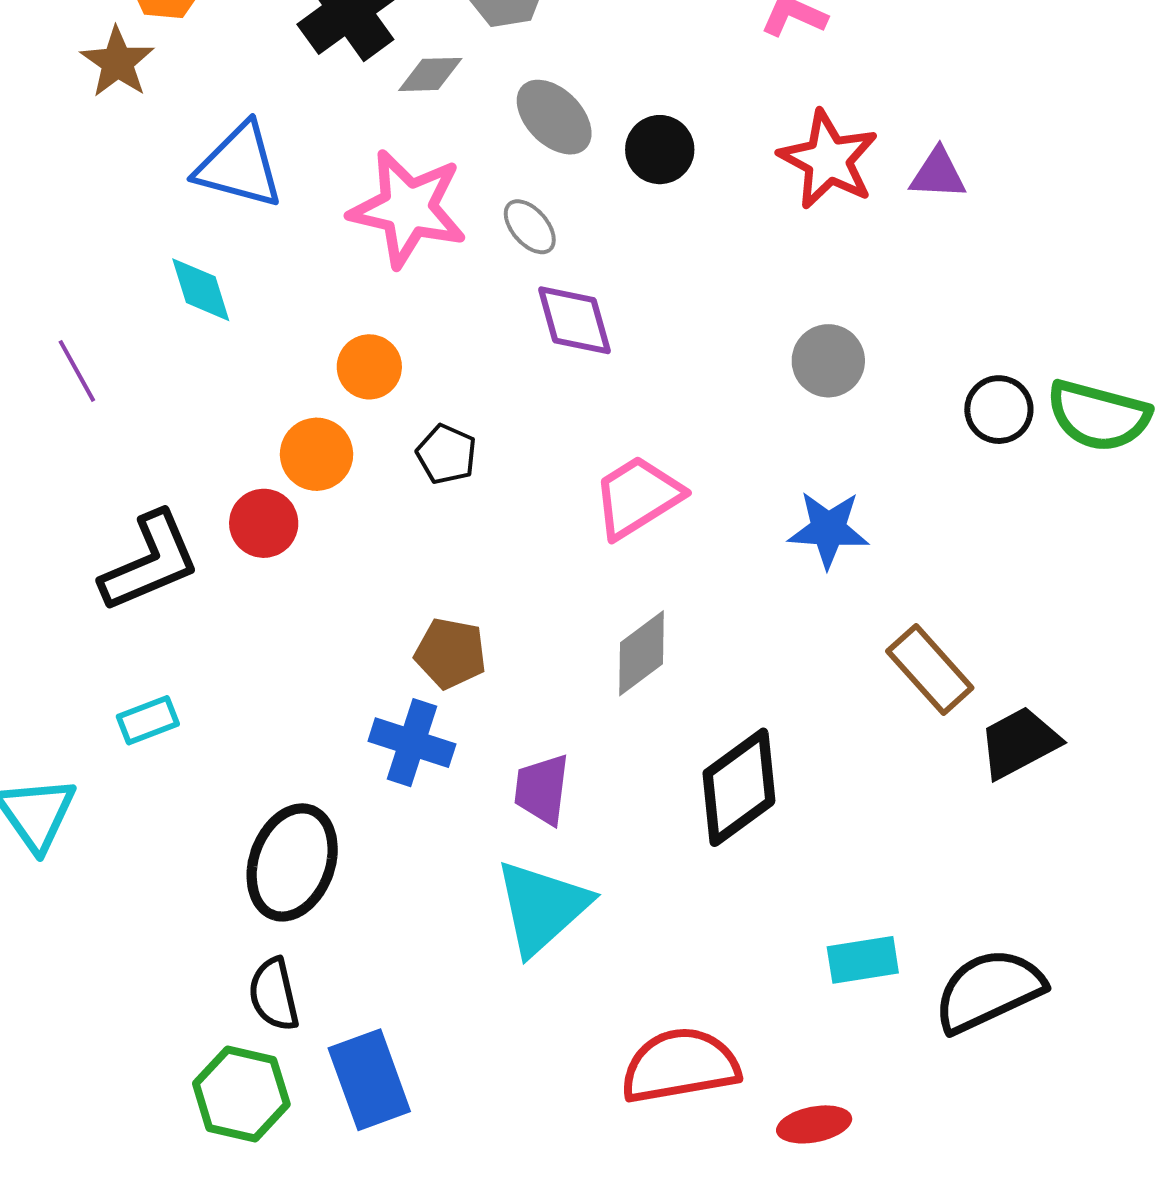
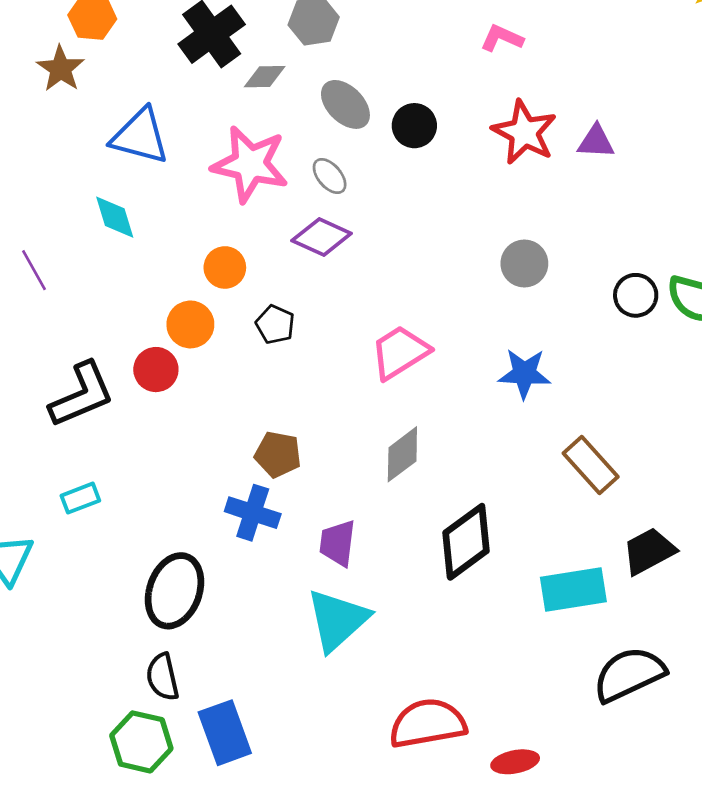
purple diamond: (574, 320) -> (322, 237), moved, turned -50
black trapezoid: (1019, 743) -> (649, 551), moved
cyan rectangle: (863, 960) -> (573, 590), moved, size x1.4

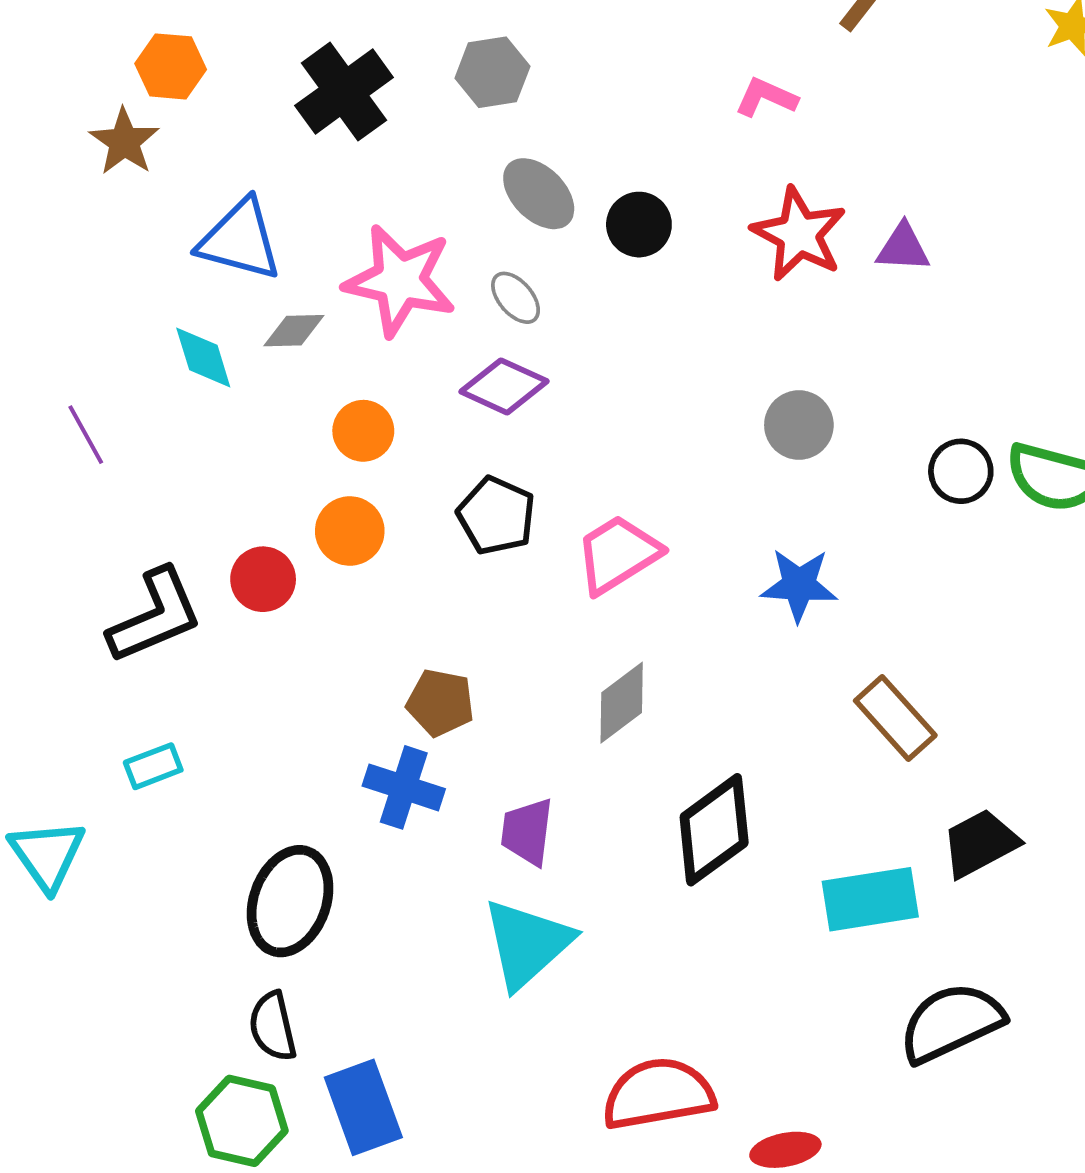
gray diamond: (265, 77) -> (294, 331), moved
orange circle: (190, 324) -> (350, 531), moved
black pentagon: (275, 324) -> (496, 516), moved, size x1.4

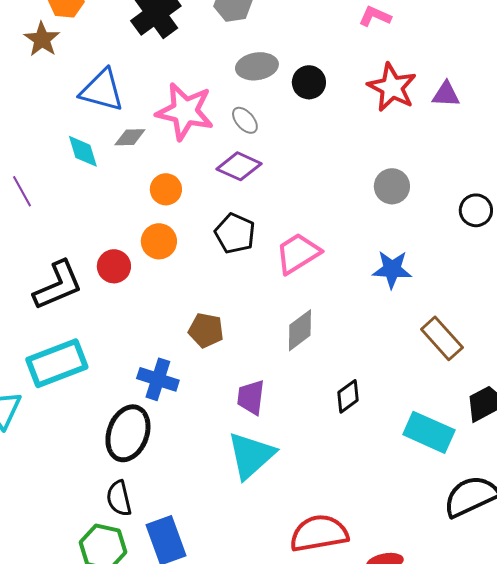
gray ellipse: (539, 194) -> (257, 66), turned -54
cyan rectangle: (153, 766) -> (57, 363), size x2.0
blue cross: (404, 787) -> (158, 379), moved
black diamond: (714, 830) -> (348, 396), size x0.6
cyan rectangle: (870, 899) -> (429, 432), turned 33

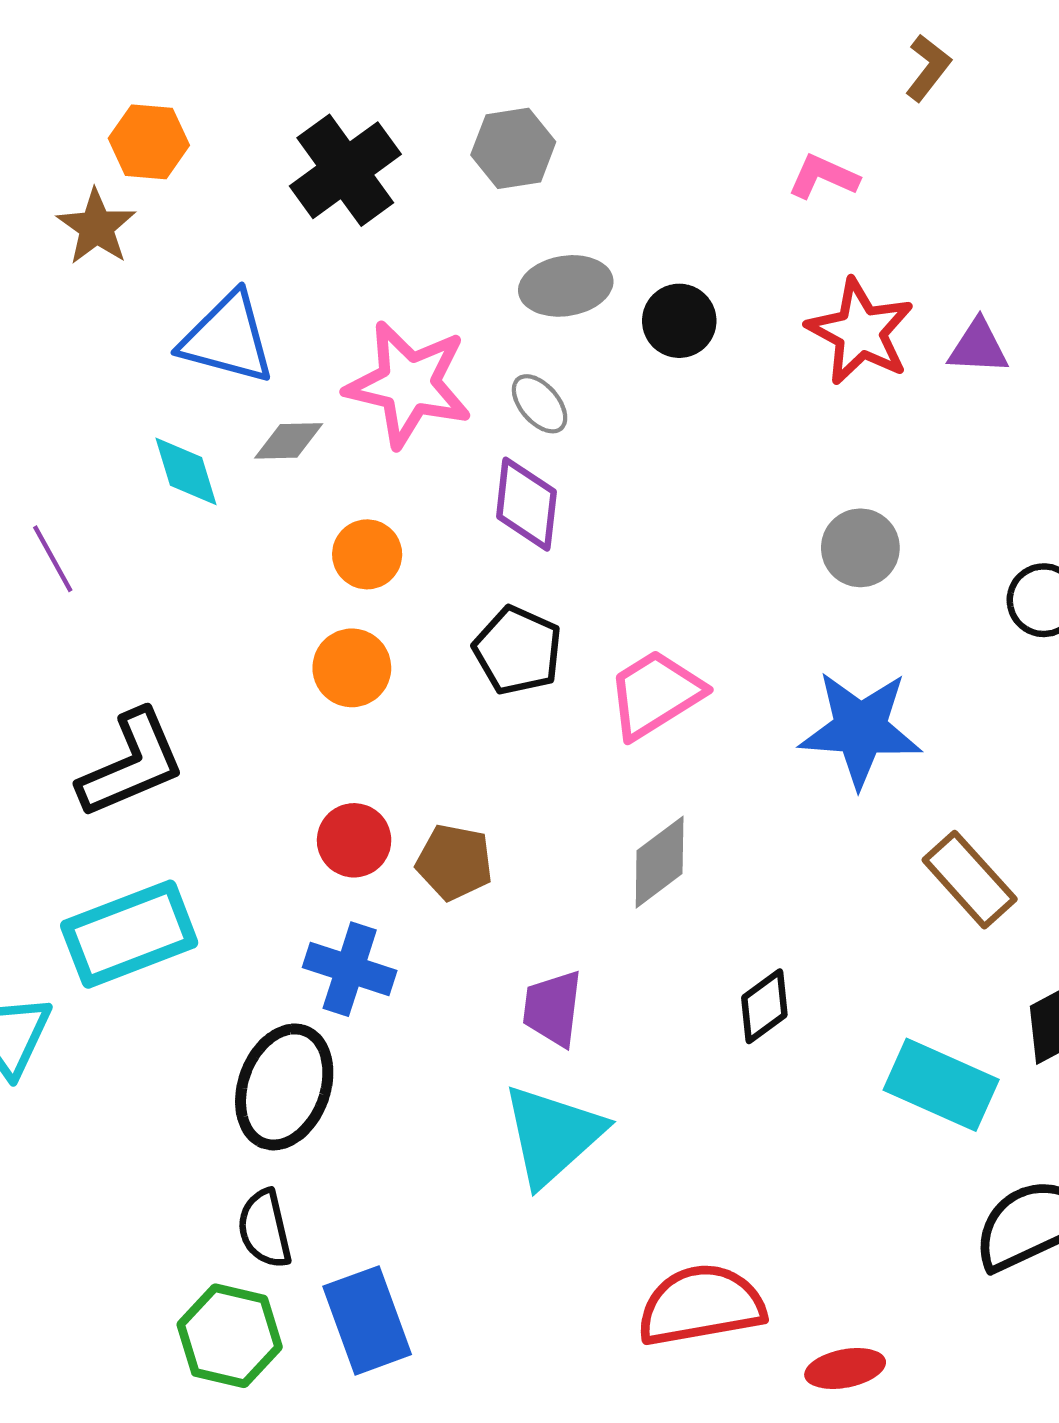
purple diamond: (239, 166) -> (526, 504), turned 72
red circle: (114, 266) -> (354, 840), moved
blue star: (392, 269) -> (860, 729), size x1.4

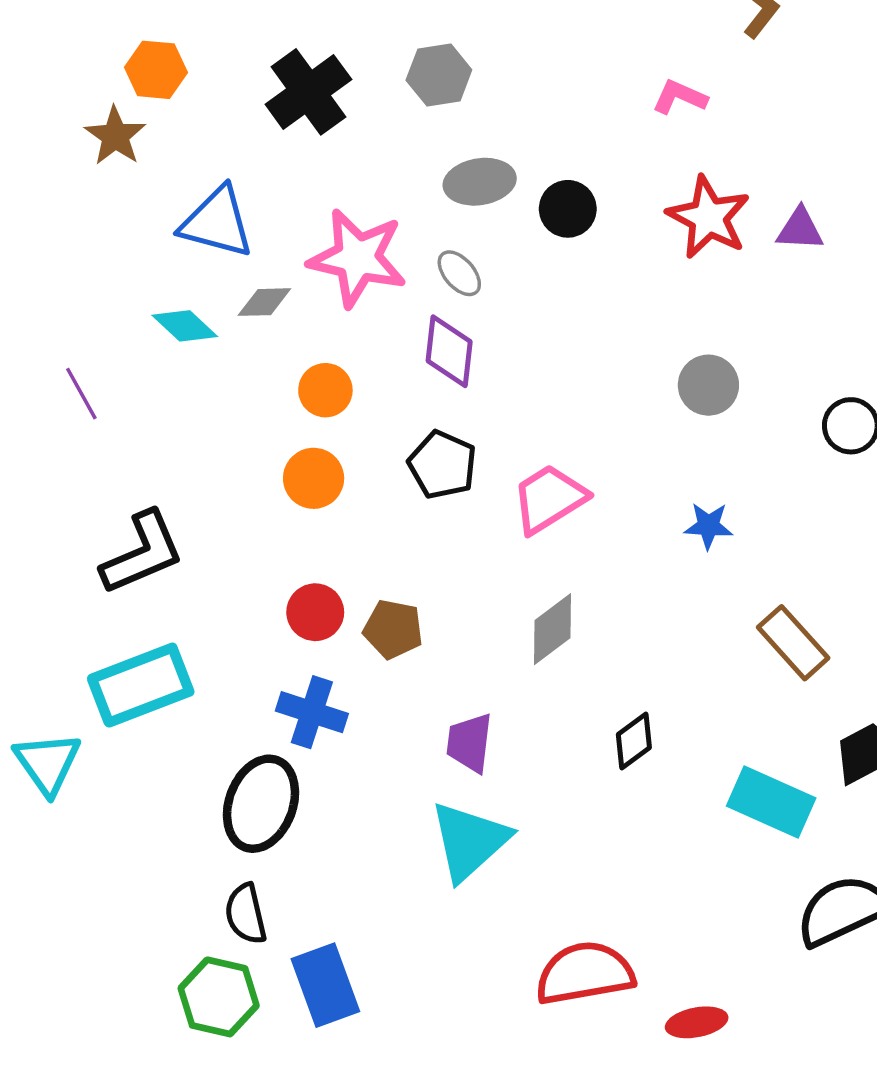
cyan diamond: (186, 471) -> (185, 326), turned -30
blue star: (860, 729) -> (708, 526), size x0.5

